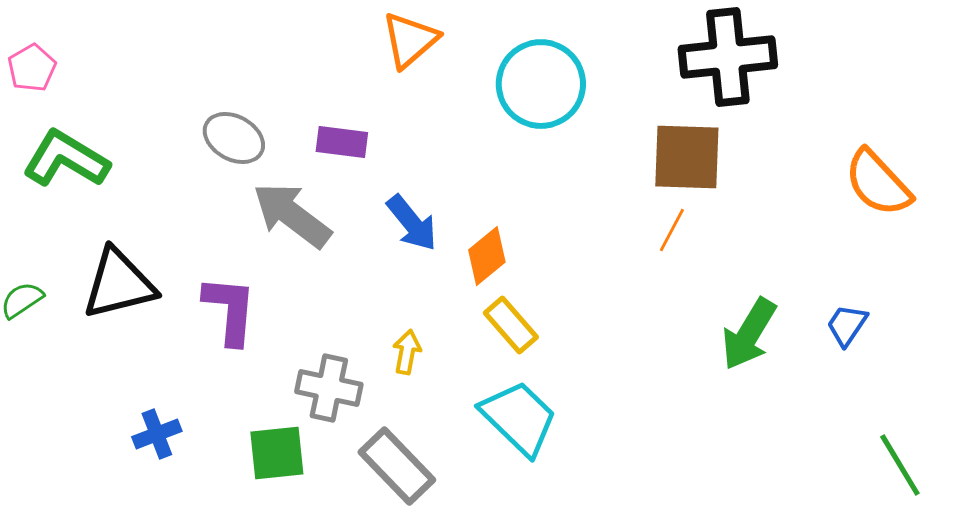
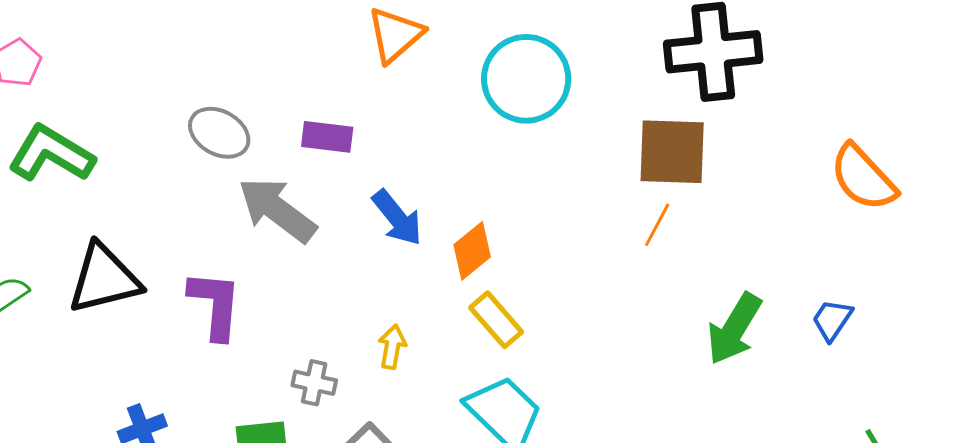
gray cross: (329, 388) -> (314, 383), size x0.7

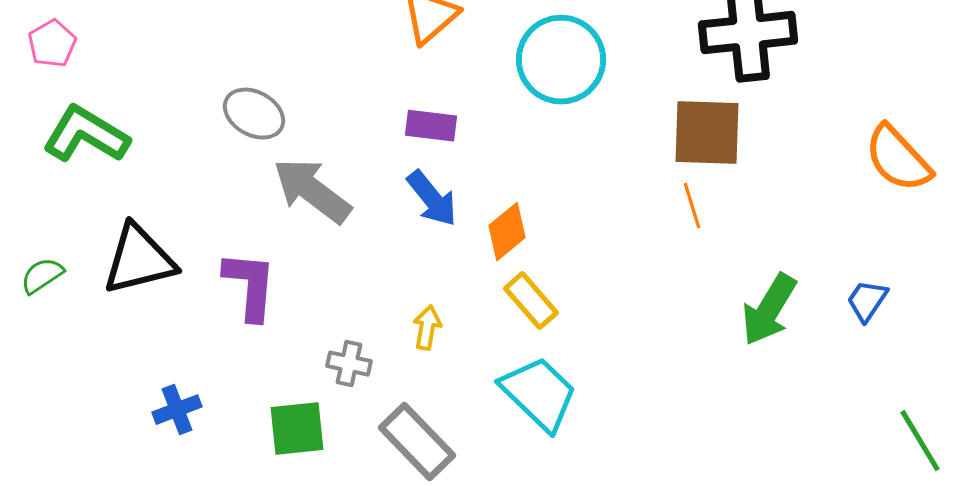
purple rectangle: (327, 137) -> (431, 126), moved
orange line: (657, 225) -> (692, 206), turned -45

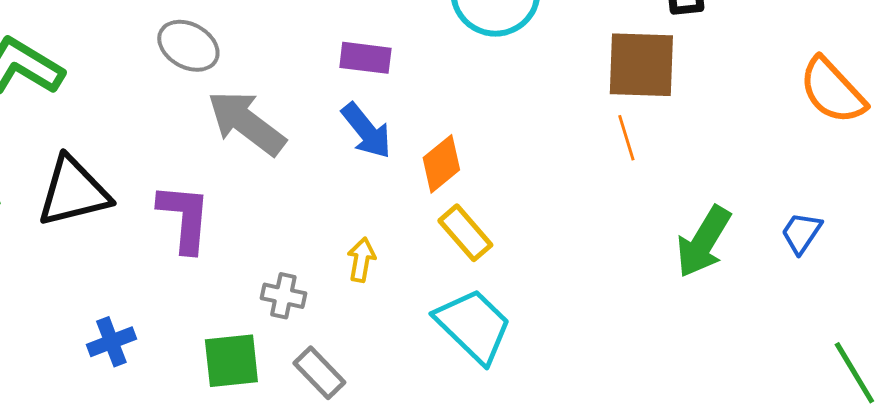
gray rectangle: (417, 442) -> (319, 373), moved, size x0.7

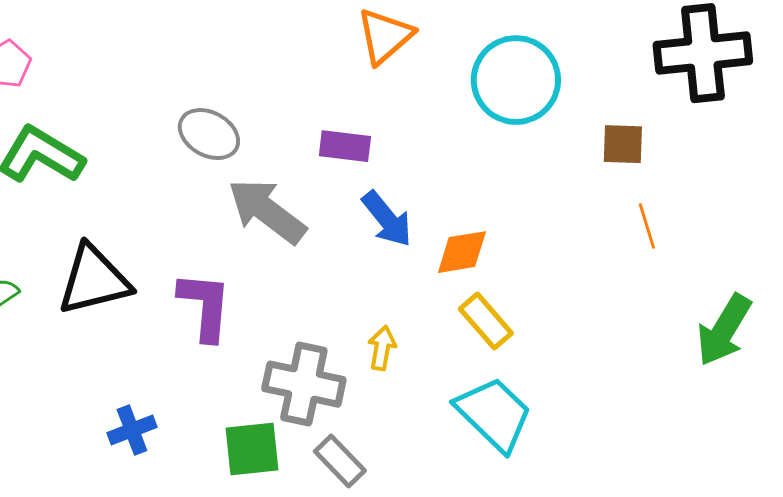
purple rectangle: (365, 58) -> (345, 146), moved
brown square: (641, 65) -> (623, 144), moved, size x0.6
orange diamond: (441, 164) -> (462, 252), turned 30
gray cross: (283, 296) -> (304, 384), size x1.8

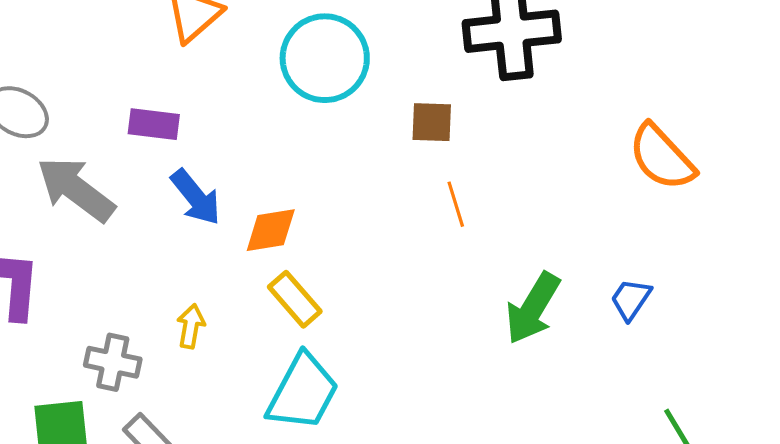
gray cross: (304, 384) -> (113, 362), size x0.7
cyan trapezoid: (494, 414) -> (303, 392), turned 74

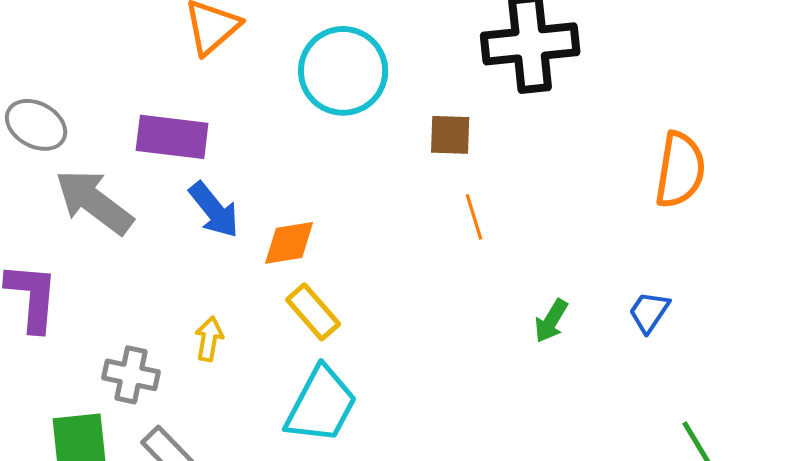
purple rectangle: (154, 124) -> (172, 137), size x1.4
orange semicircle: (662, 157) -> (680, 170), turned -128
green arrow: (533, 308) -> (551, 321), size x0.6

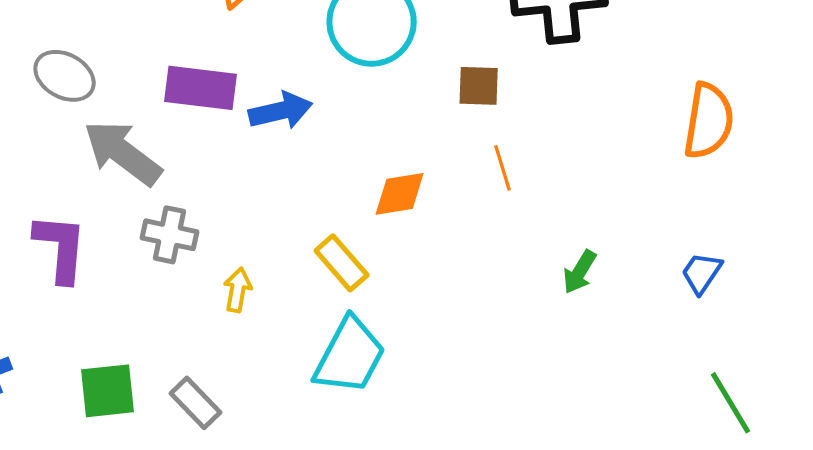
blue arrow: (214, 210) -> (281, 111), moved, turned -64
orange diamond: (289, 243) -> (400, 194), moved
blue trapezoid: (649, 312) -> (702, 273), moved
gray cross: (131, 375) -> (170, 235), moved

